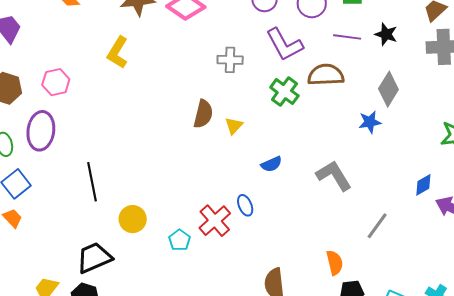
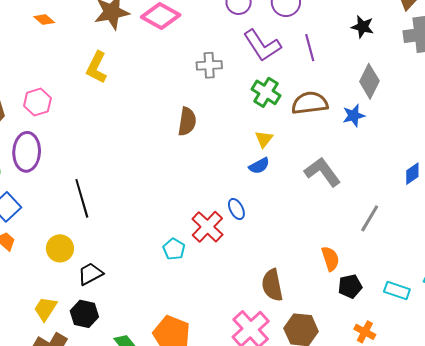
purple line: (347, 37) -> (310, 48), moved, turned 72
brown semicircle: (326, 75) -> (310, 103), moved
yellow triangle: (234, 126) -> (264, 139), moved
yellow circle: (133, 219) -> (60, 248), moved
black trapezoid: (94, 258) -> (90, 274), size x0.7

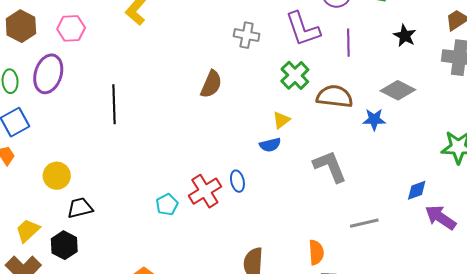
gray diamond: (369, 81) -> (398, 90), turned 76
black line: (82, 198) -> (114, 104), moved
gray line: (370, 218) -> (364, 223), turned 32

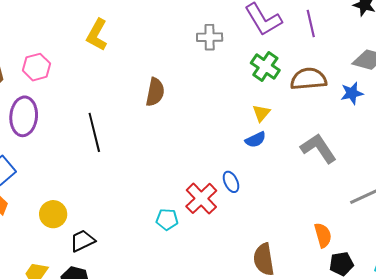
brown semicircle: (211, 84) -> (155, 92), moved
cyan pentagon: (167, 205) -> (167, 219), turned -30

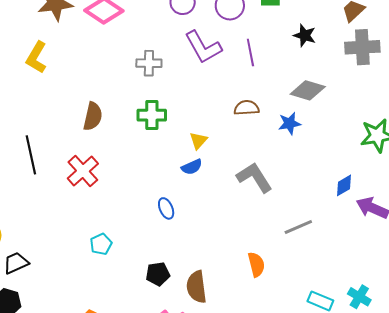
green cross: (265, 67) -> (152, 115), moved, turned -36
brown semicircle: (309, 79) -> (247, 108), size x0.7
red cross: (201, 198) -> (83, 171), moved
cyan pentagon: (167, 219) -> (101, 244), turned -30
black pentagon: (341, 264) -> (158, 274), moved

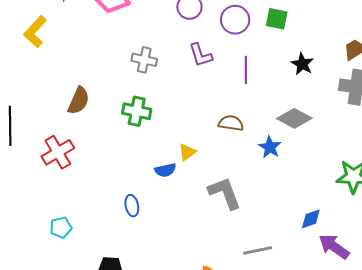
purple L-shape: (203, 47) -> (201, 55), size x0.7
blue star: (290, 123) -> (270, 147), turned 30
yellow triangle: (198, 141) -> (187, 152), moved

